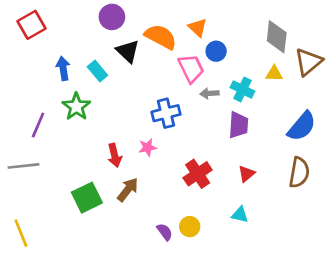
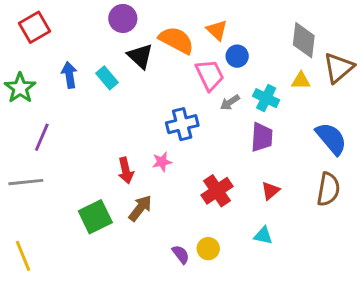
gray arrow: (209, 93) -> (230, 102), turned -30
green star: (76, 107) -> (20, 88), moved
blue semicircle: (302, 126) -> (331, 139), turned -80

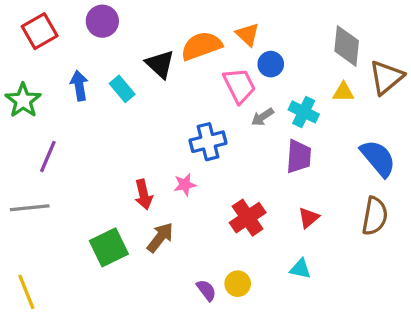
purple circle: (123, 18) -> (102, 21), moved
orange semicircle: (176, 40) -> (201, 46), turned -48

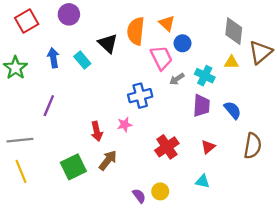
orange semicircle: (201, 46) -> (136, 31), turned -64
purple line: (48, 157) -> (49, 106), moved
blue semicircle: (378, 158) -> (233, 110), moved, size x0.7
yellow line: (26, 292) -> (21, 171), moved

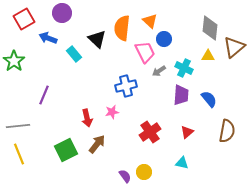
blue arrow: (53, 58) -> (48, 38), moved, turned -60

